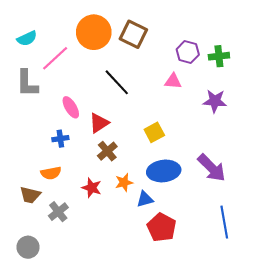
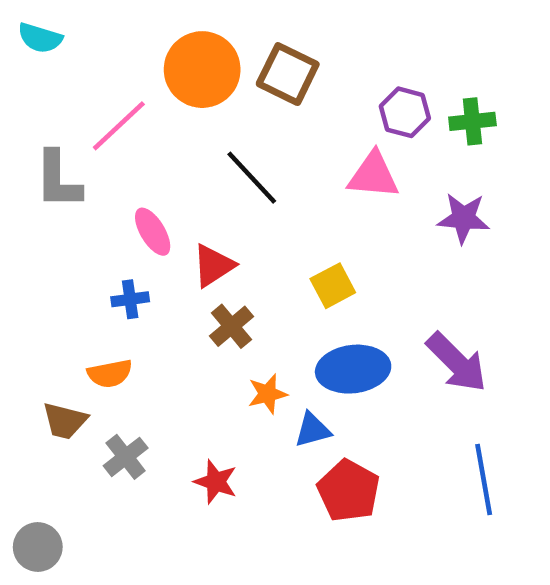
cyan semicircle: (27, 38) -> (40, 38), moved, turned 42
pink triangle: (173, 81) -> (373, 175), size x1.4
red star: (92, 188) -> (216, 482), moved
gray circle: (28, 247) -> (38, 547), moved

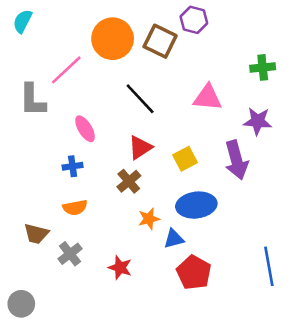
cyan semicircle: (40, 38) -> (23, 21), turned 100
purple hexagon: (405, 112) -> (194, 20), moved
red triangle: (213, 265) -> (140, 147), moved
purple arrow: (457, 362) -> (236, 160), moved, turned 30
orange semicircle: (110, 374) -> (75, 208), moved

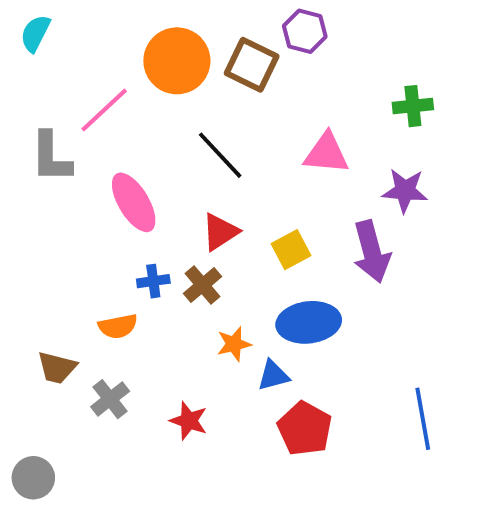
pink ellipse: (85, 129) -> (134, 202), size x1.4
blue cross: (73, 166) -> (153, 281), moved

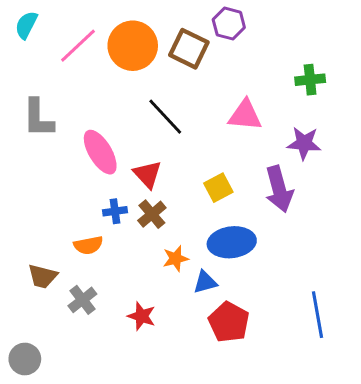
pink line: (104, 110) -> (78, 46), moved
red triangle: (220, 232) -> (147, 174), moved, turned -40

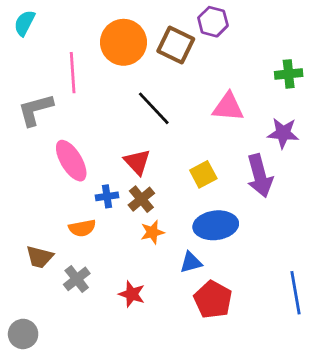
pink line: (78, 46) -> (73, 73), moved, turned -51
gray L-shape: (38, 118) -> (35, 110), turned 75
pink ellipse: (100, 152) -> (71, 161), moved
orange star: (176, 259) -> (152, 232), moved

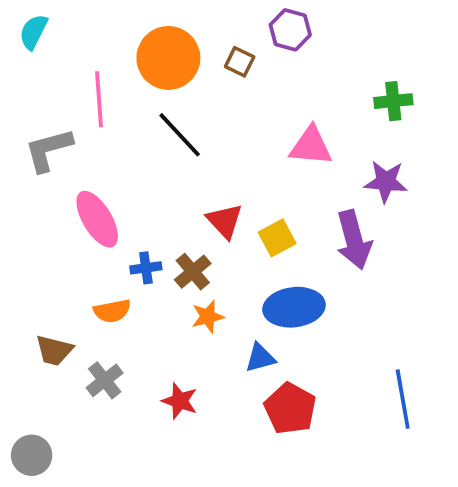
brown square: (176, 45) -> (240, 62), size x0.6
black line: (154, 108) -> (180, 135), moved
red triangle: (137, 162) -> (225, 221), moved

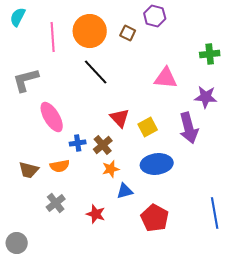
pink line: (99, 99) -> (53, 37), moved
brown trapezoid: (54, 350) -> (29, 170), moved
blue triangle: (260, 358) -> (125, 191), moved

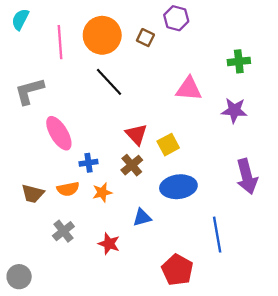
purple arrow: (189, 128) -> (247, 176), moved
brown cross: (103, 145) -> (132, 165), moved
orange star: (111, 169) -> (102, 192), moved
blue line: (215, 213) -> (217, 235), moved
red pentagon: (155, 218) -> (177, 270), moved

